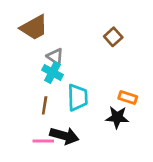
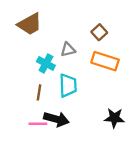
gray triangle: (55, 57) -> (68, 50), moved, turned -49
orange rectangle: (128, 97) -> (105, 61), moved, size x1.6
black star: (117, 117) -> (114, 118), moved

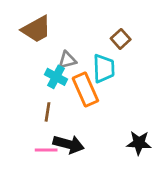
gray triangle: (68, 50) -> (67, 60), moved
orange rectangle: (105, 61) -> (85, 90), moved, turned 48
cyan trapezoid: (68, 85) -> (104, 68), moved

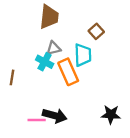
brown trapezoid: (36, 29) -> (49, 17), moved, turned -55
brown line: (48, 112) -> (12, 77), moved

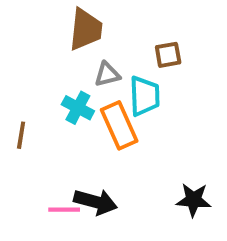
brown square: (96, 31) -> (168, 55), turned 32
gray triangle: (54, 48) -> (107, 74), moved

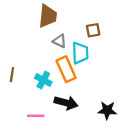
gray triangle: (107, 74) -> (60, 41), turned 40
cyan cross: (78, 108) -> (43, 80), moved
black arrow: (96, 202) -> (66, 103), moved

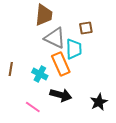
gray triangle: (60, 41) -> (55, 38), size x1.6
black star: (107, 110) -> (99, 102), turned -30
pink line: (36, 116) -> (33, 107), turned 35

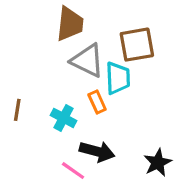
brown square: (86, 28) -> (137, 45), size x1.6
orange rectangle: (61, 64) -> (97, 102), size x0.6
pink line: (33, 107) -> (73, 171), moved

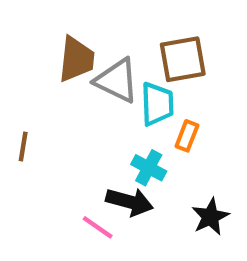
brown trapezoid: (70, 24) -> (76, 59), moved
orange rectangle: (97, 102) -> (187, 136), moved, turned 45
cyan cross: (64, 118) -> (149, 168), moved

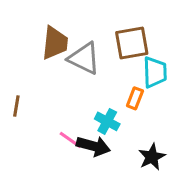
cyan trapezoid: (157, 104) -> (155, 72), moved
pink line: (98, 227) -> (70, 140), moved

